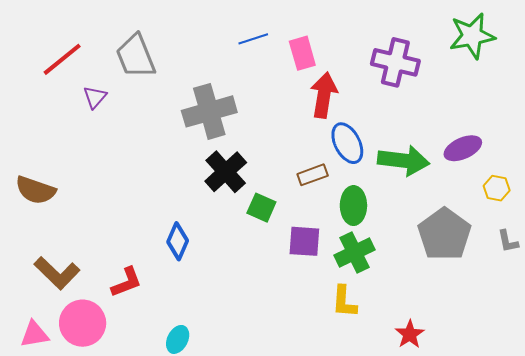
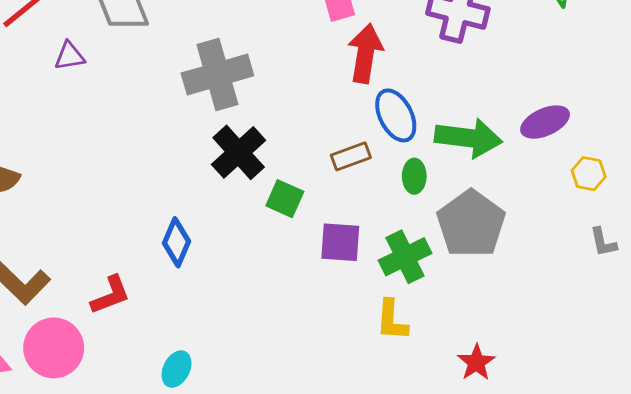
purple triangle: (95, 97) -> (69, 56), turned 40
green ellipse: (353, 206) -> (414, 176), moved, size x0.7
gray pentagon: (444, 234) -> (471, 224), moved

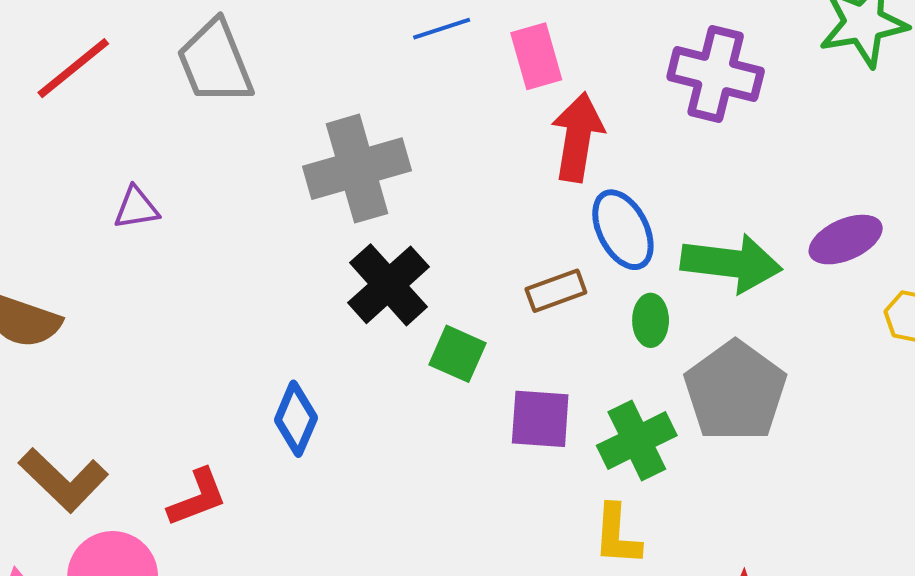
purple triangle: (69, 56) -> (136, 208), moved

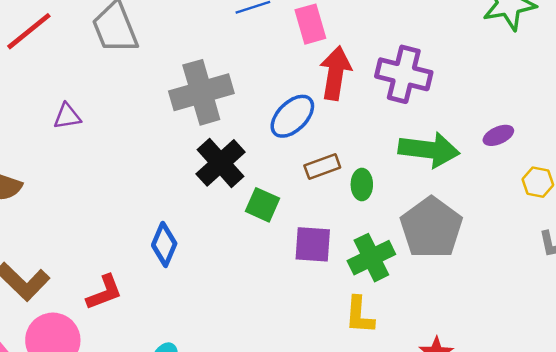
purple cross: (716, 74) -> (404, 74), moved
blue ellipse: (623, 230) -> (292, 116), moved, turned 72
purple ellipse: (846, 240) -> (498, 135), size x0.7
green ellipse: (651, 320) -> (362, 185), moved

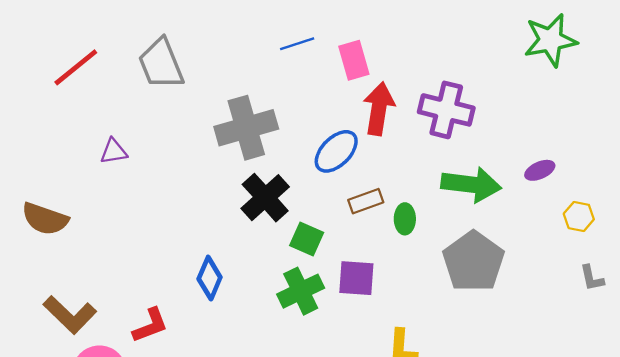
green cross: (371, 258) -> (301, 291), moved

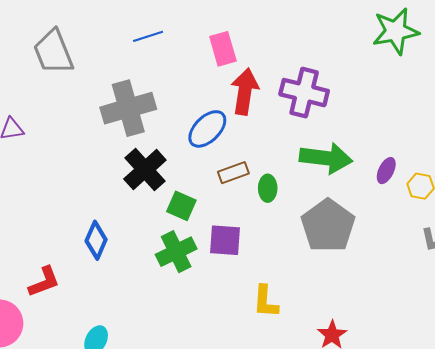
blue line: (297, 44) -> (148, 36), moved
purple ellipse: (540, 170) -> (386, 171), moved, turned -40

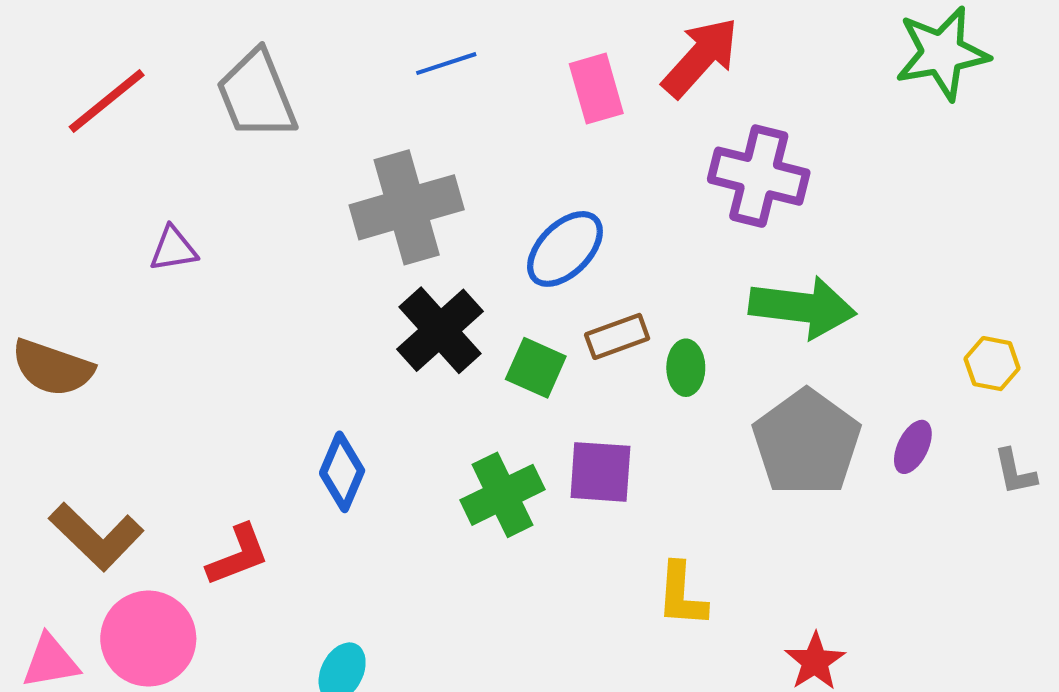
red arrow: (245, 91) -> (700, 57), moved, turned 33
purple ellipse: (386, 171) -> (913, 447), moved
green square: (181, 206) -> (536, 368), moved

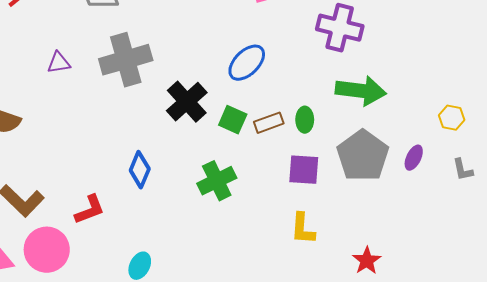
gray cross: (407, 207) -> (126, 60), moved
brown rectangle: (617, 336) -> (269, 123), moved
purple square: (600, 472) -> (304, 170), moved

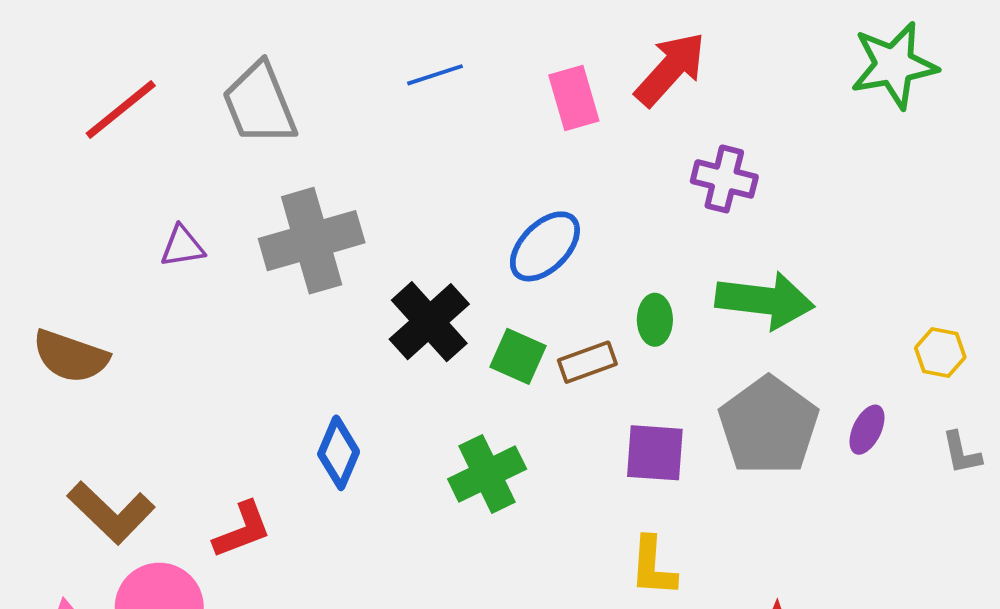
purple cross: (340, 28) -> (724, 179), size x0.7
green ellipse: (305, 120) -> (655, 320), moved

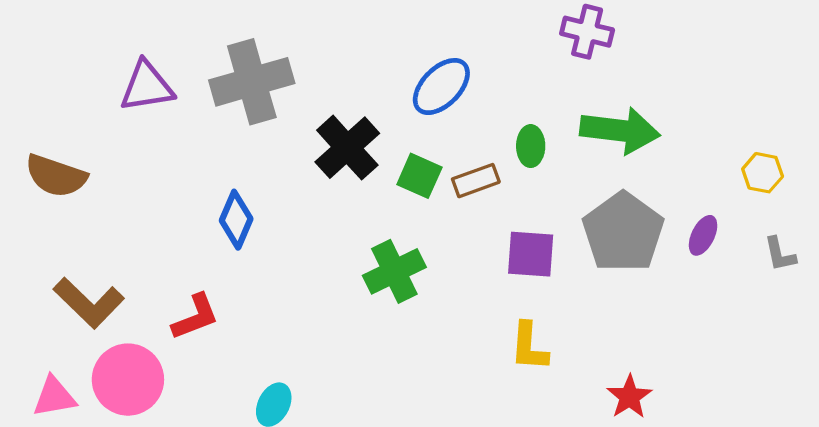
purple triangle: (182, 246) -> (147, 87), size x1.5
blue diamond: (339, 453) -> (236, 220), moved

